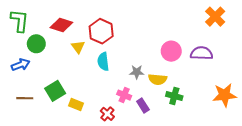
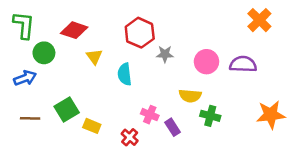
red hexagon: (101, 31) -> (140, 33), moved
gray star: (137, 72) -> (165, 54), moved

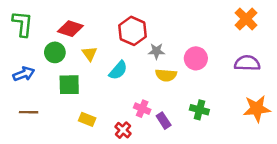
green circle: (44, 53) -> (55, 52), moved
purple semicircle: (243, 64) -> (247, 63), moved
cyan semicircle: (125, 74) -> (118, 70), turned -132
yellow semicircle: (190, 96) -> (166, 75), moved
green square: (67, 110) -> (69, 85), moved, turned 30

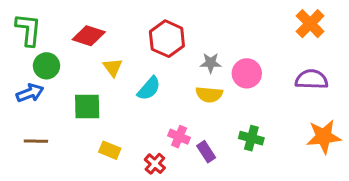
gray star: (156, 51) -> (211, 63), moved
green circle: (55, 52) -> (46, 66), moved

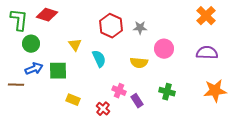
red diamond: (89, 36) -> (47, 15), moved
gray star: (211, 63) -> (140, 28), moved
cyan semicircle: (149, 88) -> (99, 59), turned -66
blue arrow: (30, 93) -> (34, 69), moved
brown line: (36, 141) -> (16, 85), moved

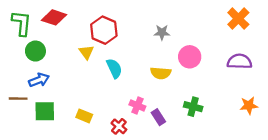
red hexagon: (111, 26) -> (104, 30), moved
green square: (58, 71) -> (45, 111), moved
orange star: (215, 91) -> (249, 106), size x0.7

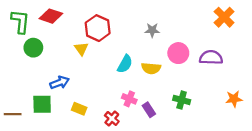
purple semicircle: (240, 61) -> (211, 57), moved
cyan semicircle: (114, 68) -> (125, 64), moved, turned 54
blue arrow: (39, 80) -> (60, 83), moved
brown line: (18, 99) -> (13, 114), moved

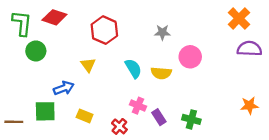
yellow triangle: (81, 49) -> (88, 65), moved
purple semicircle: (211, 57) -> (249, 49), moved
cyan semicircle: (125, 64) -> (133, 68), turned -60
green cross: (182, 100) -> (191, 119), moved

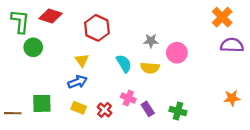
gray star: (162, 32) -> (151, 41), moved
blue arrow: (64, 88) -> (77, 82), moved
red cross: (119, 126) -> (104, 110), moved

